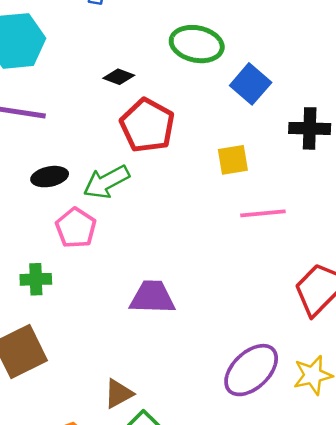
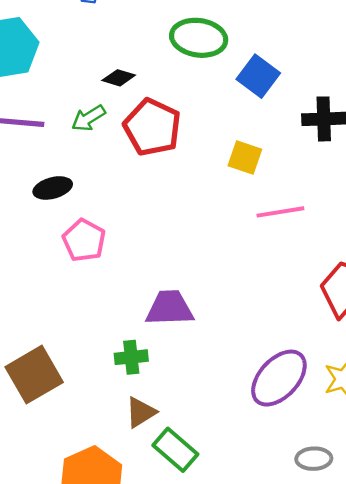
yellow square: (233, 160) -> (245, 158), turned 32
green arrow: (106, 182) -> (88, 118), moved, size x0.7
green cross: (36, 279) -> (131, 357), moved

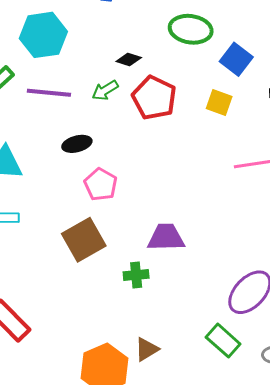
yellow square: (245, 158) -> (219, 102), moved
brown square: (34, 375) -> (84, 240), moved
brown triangle: (141, 412) -> (147, 349), moved
green rectangle: (175, 450) -> (223, 341), moved

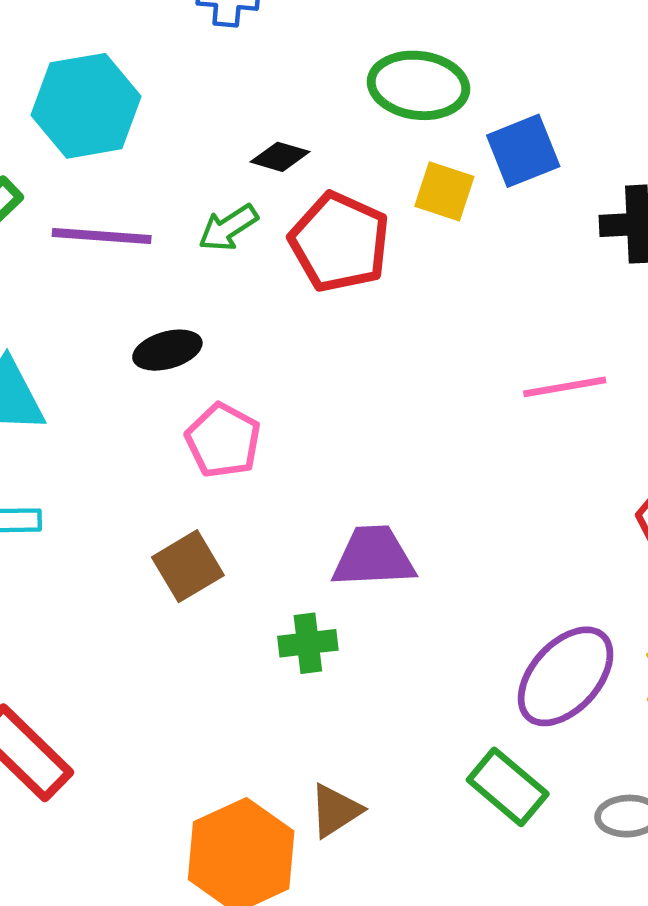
blue square: (236, 59) -> (523, 151), turned 32
yellow square: (219, 102) -> (444, 191), moved
brown square: (84, 240) -> (188, 566), size x0.7

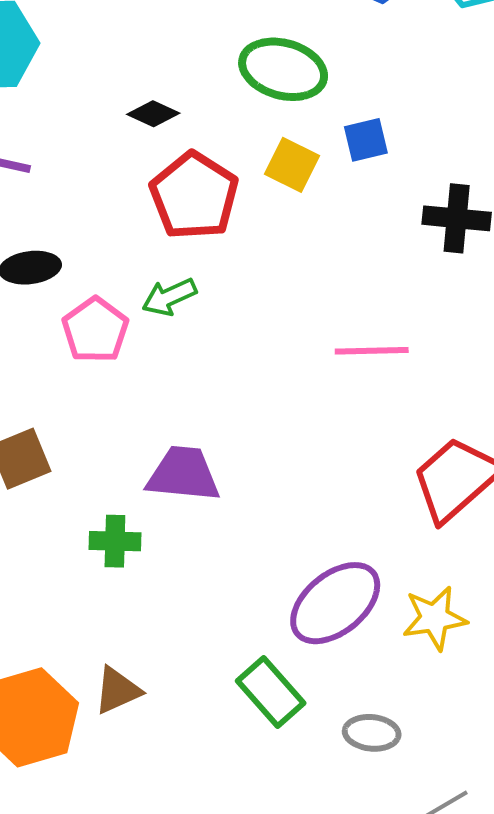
blue square: (523, 151) -> (366, 140), size x0.7
green arrow: (228, 228) -> (169, 297), moved
pink pentagon: (223, 441) -> (95, 330), moved

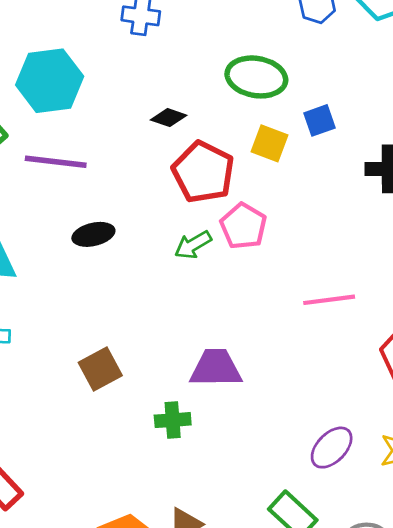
pink pentagon: (95, 330) -> (243, 226), moved
pink line: (372, 351) -> (329, 300), moved
purple ellipse: (335, 603) -> (332, 448), size x0.7

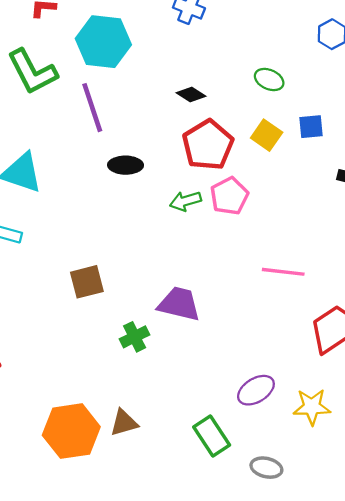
green ellipse: (256, 77) -> (269, 80), size x0.6
purple line: (56, 162) -> (92, 108), turned 51
black ellipse: (93, 234) -> (126, 165), moved
green cross: (173, 420) -> (135, 337), turned -36

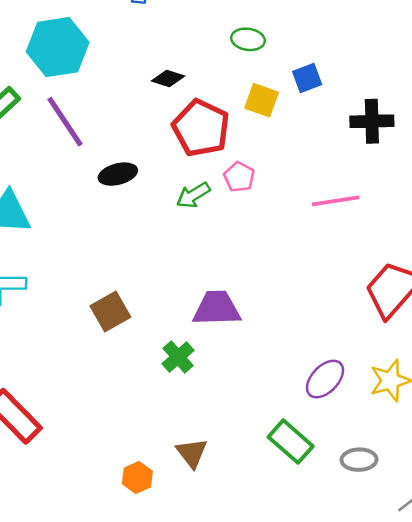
pink pentagon: (229, 196) -> (239, 177), size x0.7
pink line: (283, 272) -> (336, 201), moved
brown triangle: (124, 423) -> (192, 453), turned -36
orange hexagon: (71, 431) -> (137, 477), size x0.5

